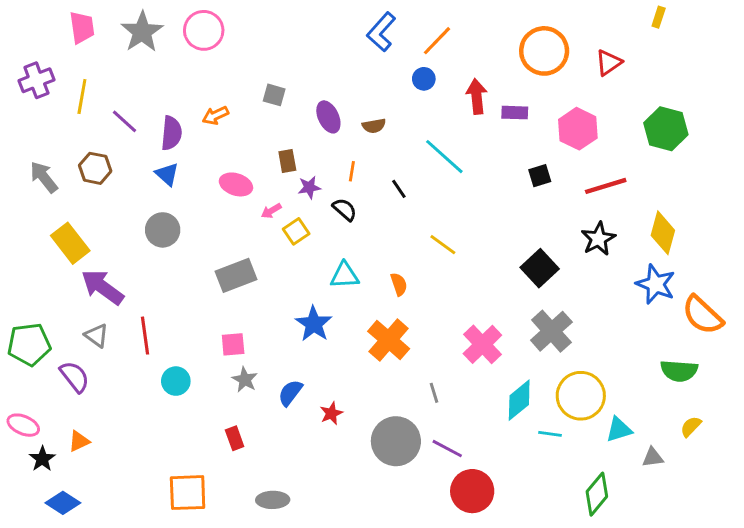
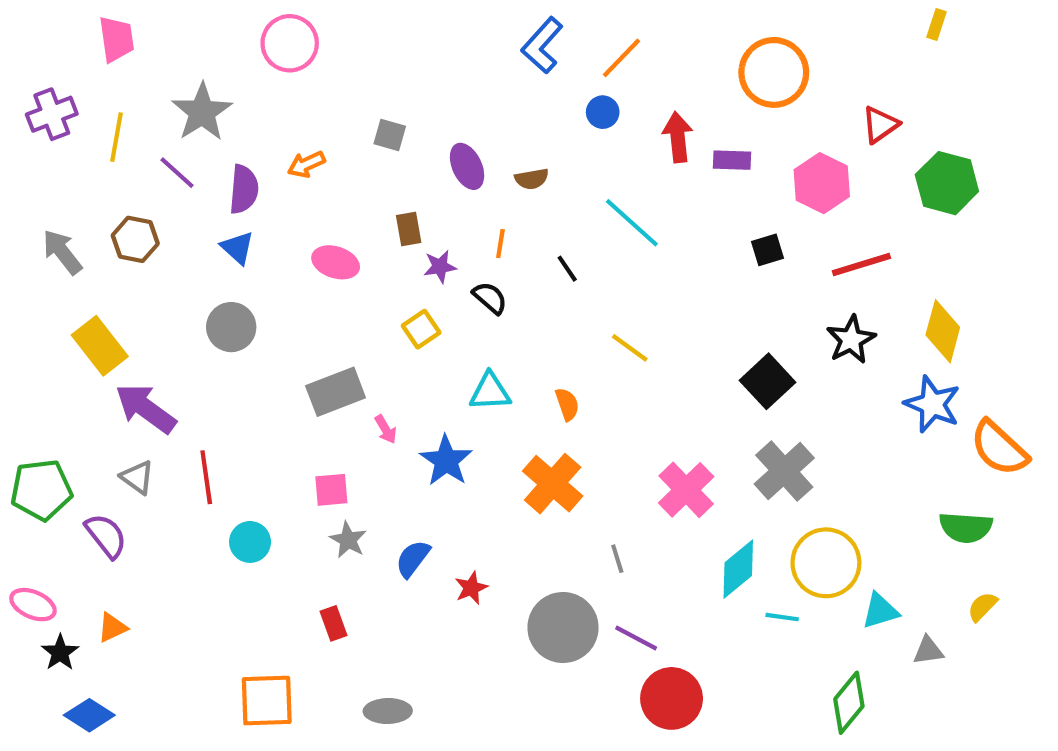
gray star: (142, 32) -> (202, 112), moved
red triangle: (609, 63) -> (880, 125), moved
pink arrow: (271, 211) -> (386, 429), moved, turned -90

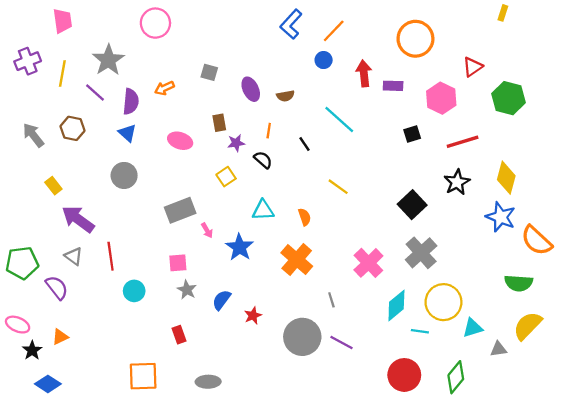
yellow rectangle: (100, 346) -> (53, 186), size x0.6
yellow semicircle: (982, 607) -> (528, 326), size x1.8
red circle: (672, 698) -> (404, 375), moved

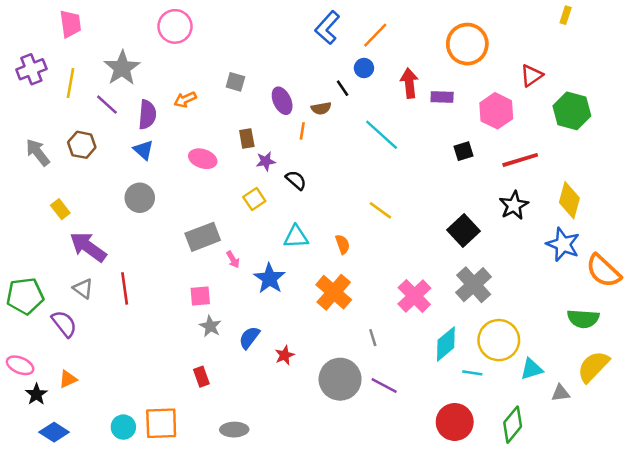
orange line: (269, 131) -> (302, 131), moved
black line: (305, 144) -> (343, 88), moved
cyan circle: (134, 291) -> (123, 427), moved

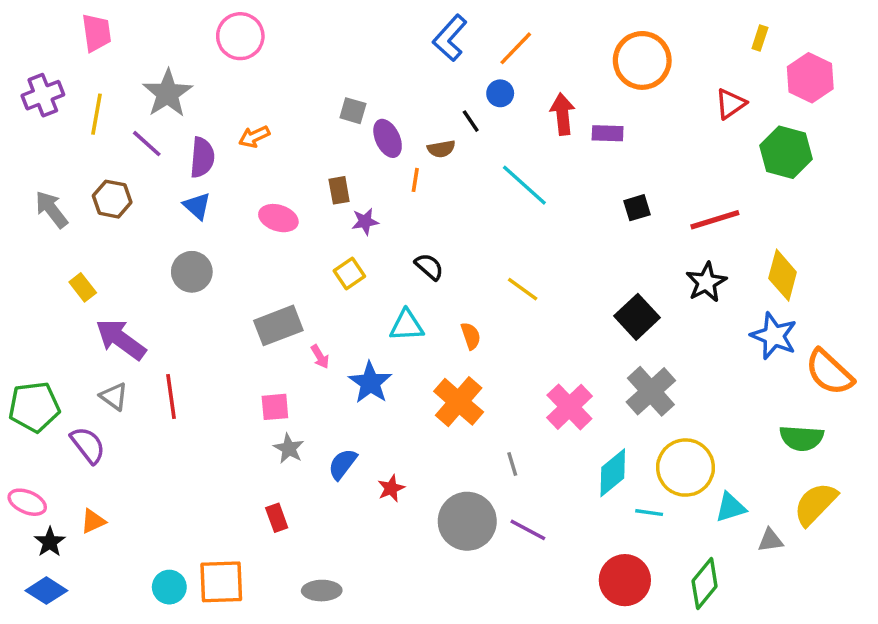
yellow rectangle: (566, 15) -> (760, 38), moved
gray square: (235, 82) -> (353, 111), moved
pink hexagon: (496, 111) -> (810, 78), moved
black semicircle: (296, 180) -> (429, 267), moved
blue diamond: (54, 432) -> (46, 591), moved

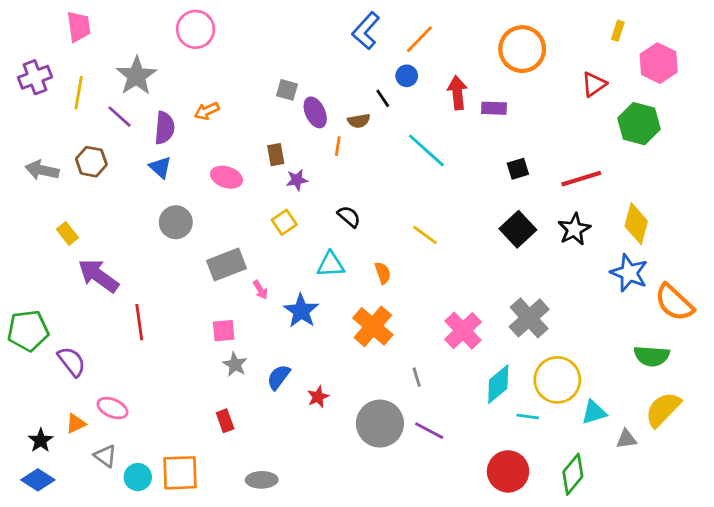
gray arrow: (51, 209) -> (42, 170), turned -40
gray circle: (192, 272) -> (176, 222), moved
black square: (637, 317) -> (518, 229), moved
gray triangle: (114, 397) -> (105, 456), moved
pink ellipse: (27, 502) -> (112, 408), moved

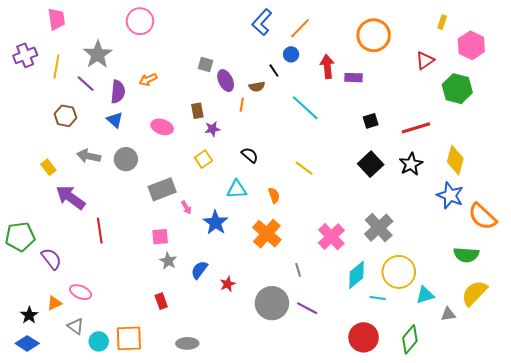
gray arrow: (42, 170) -> (89, 156), moved

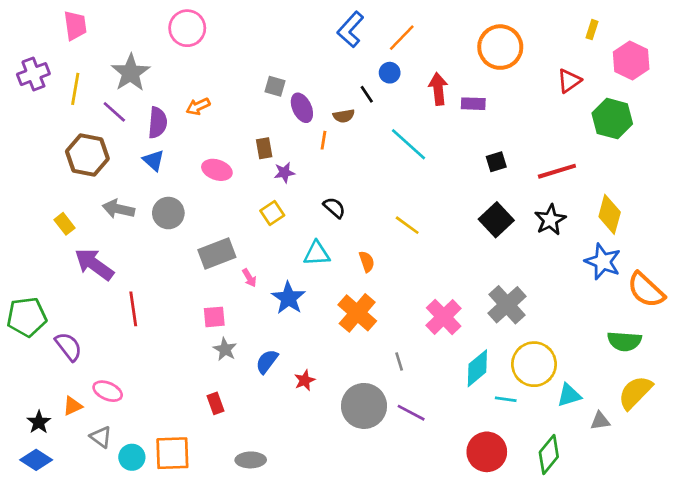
brown hexagon: (65, 116) -> (87, 155), size x1.4

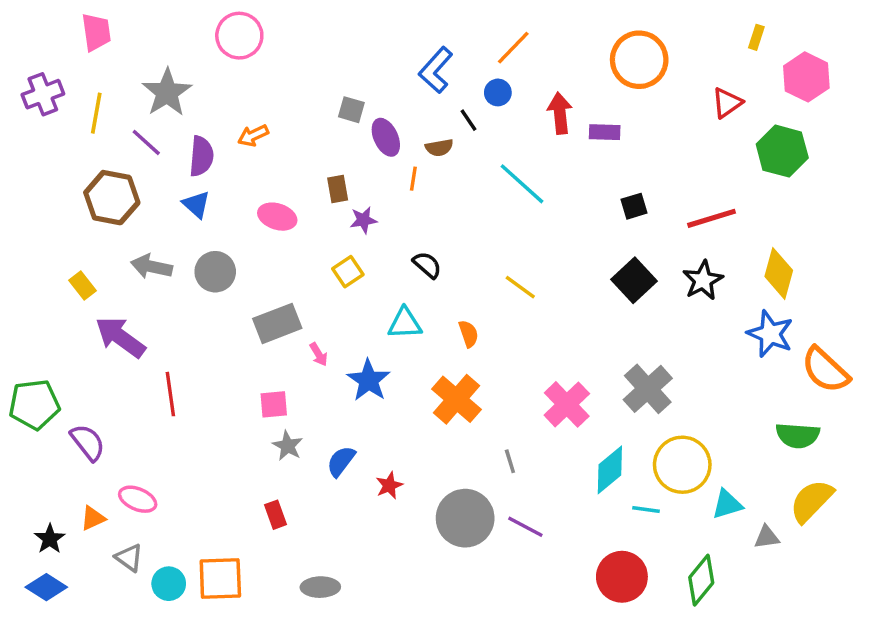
blue L-shape: (351, 30) -> (436, 70), moved

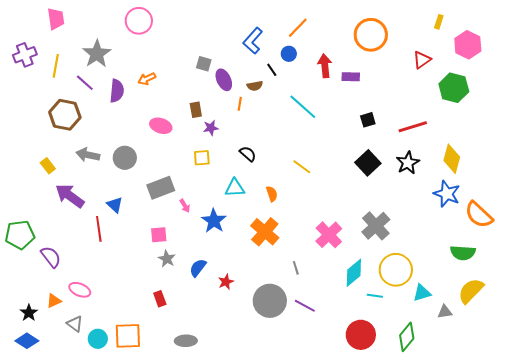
blue triangle: (196, 204) -> (115, 205), moved
yellow square: (348, 272) -> (202, 158), turned 30

